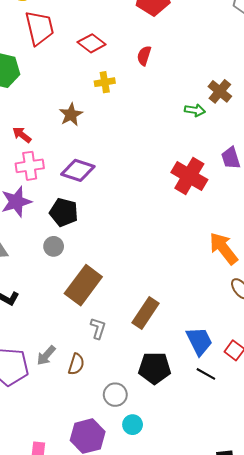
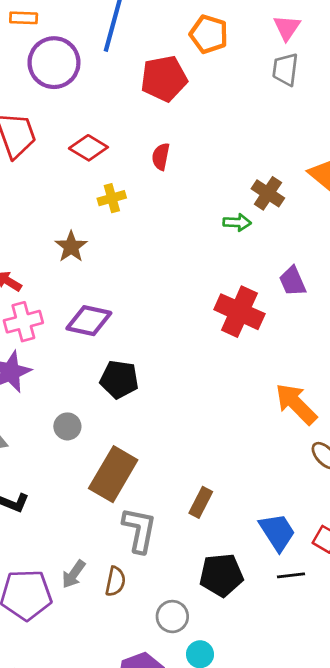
black pentagon: (64, 212) -> (119, 379), moved
brown rectangle: (145, 313) -> (201, 502), size x0.7
gray L-shape: (98, 328) -> (139, 530), size x1.6
black line: (206, 374) -> (291, 575), turned -30

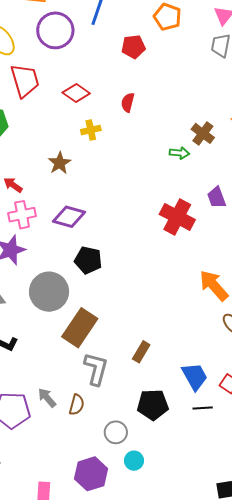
red pentagon: (164, 79) -> (133, 47), size x0.7
gray circle: (67, 426) -> (49, 292), size x2.0
gray arrow: (74, 574) -> (47, 398), turned 100

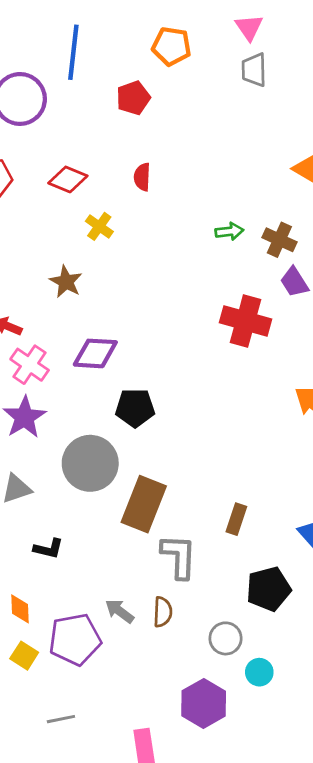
yellow cross: (91, 130) -> (99, 226), turned -30
brown cross: (203, 133) -> (279, 240), moved
pink cross: (22, 215) -> (30, 365), turned -32

